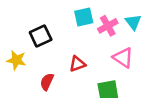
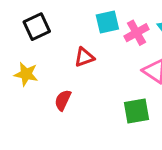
black square: (41, 36) -> (37, 27), moved
red triangle: (77, 64) -> (84, 57), moved

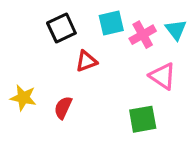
black square: (37, 27) -> (61, 28), moved
yellow star: (26, 74) -> (23, 98), moved

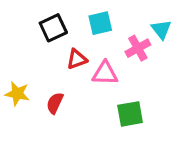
pink cross: (143, 35) -> (138, 48), moved
pink triangle: (163, 76) -> (105, 73), moved, turned -32

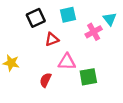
pink triangle: (105, 73) -> (67, 62), moved
red semicircle: (55, 103) -> (45, 80), moved

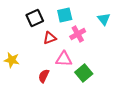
pink cross: (94, 32) -> (78, 34), moved
green square: (88, 77) -> (84, 73), turned -30

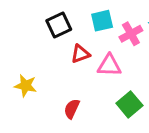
pink cross: (78, 34) -> (131, 34), moved
pink triangle: (64, 59) -> (109, 65), moved

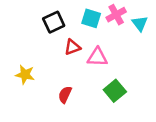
cyan square: (102, 21) -> (91, 18), turned 30
pink cross: (131, 34) -> (116, 15), moved

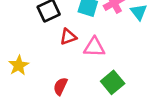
yellow star: (25, 75) -> (19, 65), turned 30

